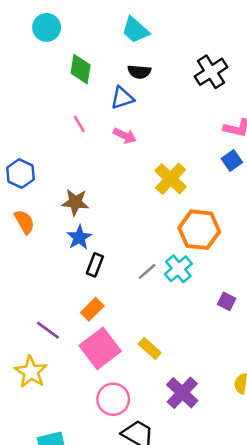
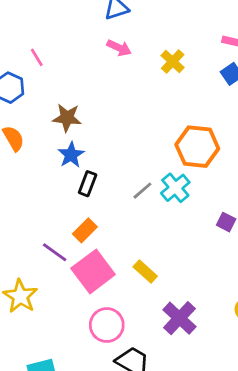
pink line: (79, 124) -> (37, 57), moved
yellow cross: (171, 179) -> (173, 62), moved, size x0.7
purple line: (48, 330) -> (55, 252), moved

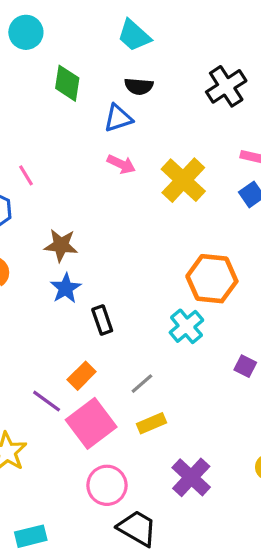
yellow cross: (173, 62) -> (183, 180), size x1.6
black rectangle: (88, 184) -> (102, 320), moved, turned -40
gray line: (142, 191) -> (142, 384), moved
yellow rectangle: (145, 271) -> (151, 423), turned -65

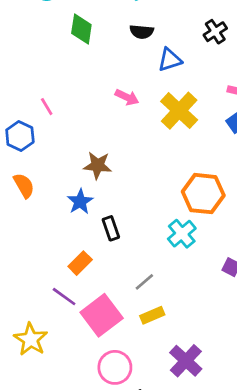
black cross: (226, 86) -> (215, 32), size x0.7
blue triangle: (118, 118) -> (170, 60), moved
brown star: (61, 245) -> (98, 165), moved
orange rectangle: (82, 376) -> (80, 263), moved

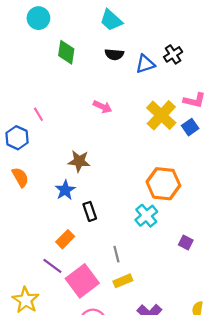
blue triangle: (170, 60) -> (145, 64), moved
yellow cross: (179, 111) -> (161, 115), moved
gray line: (144, 282) -> (116, 254), turned -63

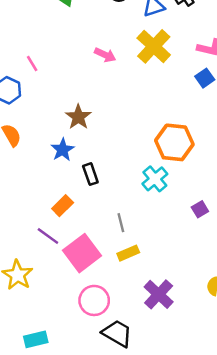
yellow cross: (161, 115) -> (154, 46), moved
brown star: (79, 161) -> (78, 117), turned 30
purple square: (186, 242) -> (200, 209), turned 32

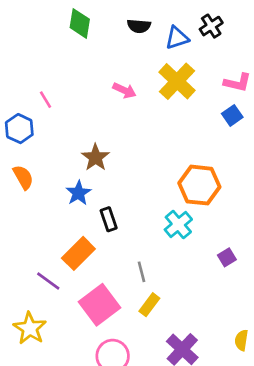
orange rectangle: (63, 206) -> (78, 253), size x1.4
purple line: (48, 236) -> (48, 281), moved
yellow rectangle: (128, 253) -> (149, 305), turned -30

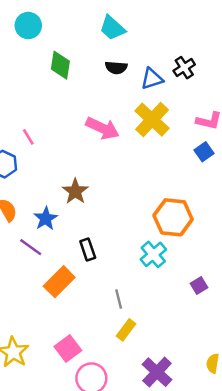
pink arrow: (124, 90) -> (103, 128), size x1.5
blue star: (78, 193) -> (46, 219), moved
purple line: (48, 281) -> (31, 247), moved
pink square: (99, 305) -> (68, 349), moved, size x0.7

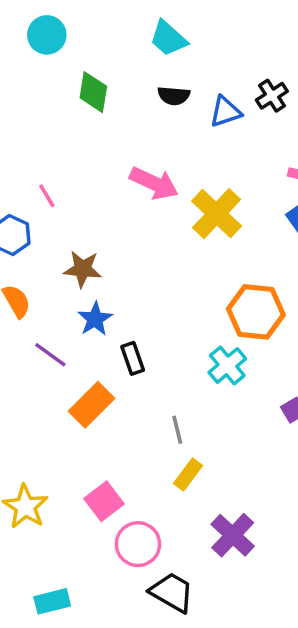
yellow cross: (152, 120) -> (217, 214), moved
brown star: (75, 191) -> (83, 269), moved, turned -30
blue star: (46, 219) -> (95, 319), moved

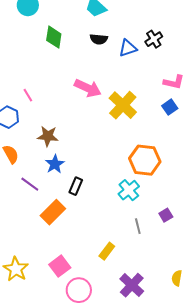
black rectangle: (133, 358) -> (76, 186), turned 42
gray line: (177, 430) -> (138, 226), moved

